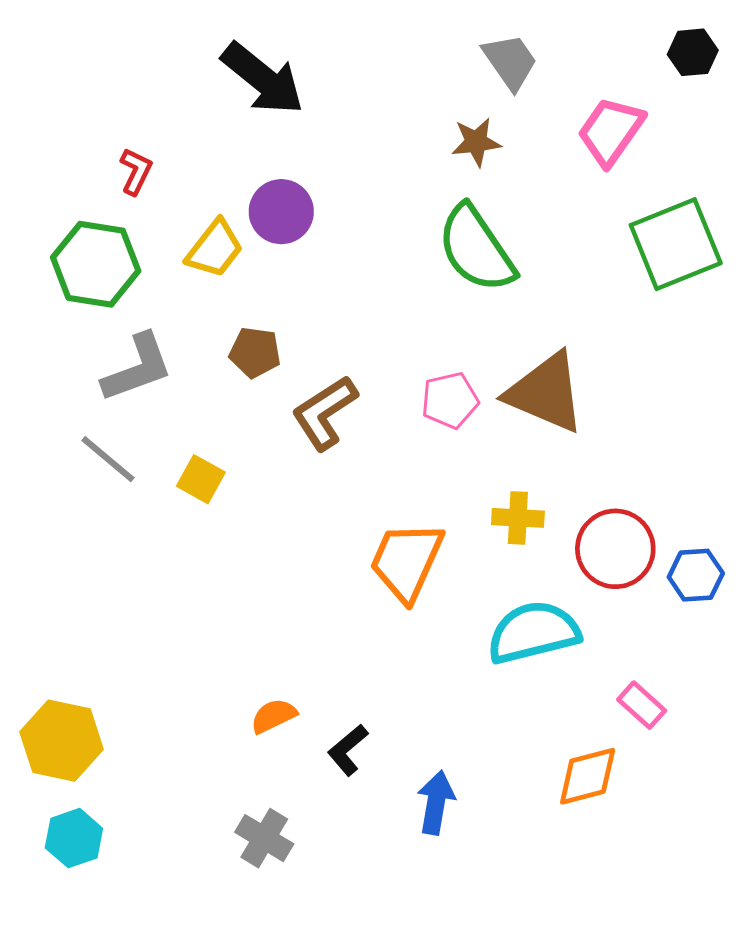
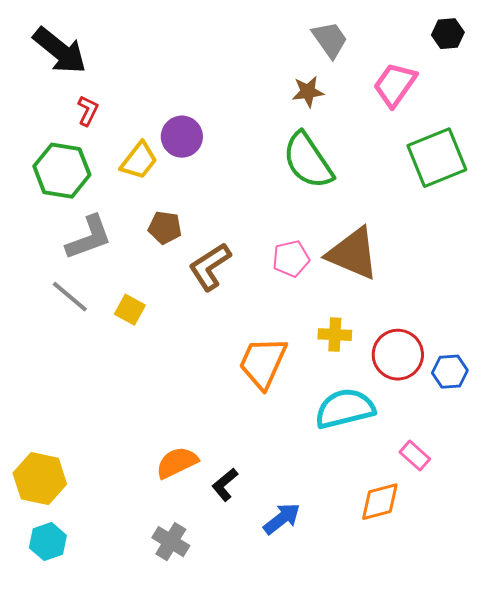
black arrow: (263, 79) -> (60, 51), moved
orange semicircle: (274, 716) -> (177, 463), size x1.4
blue arrow: (436, 803) -> (282, 519), turned 42

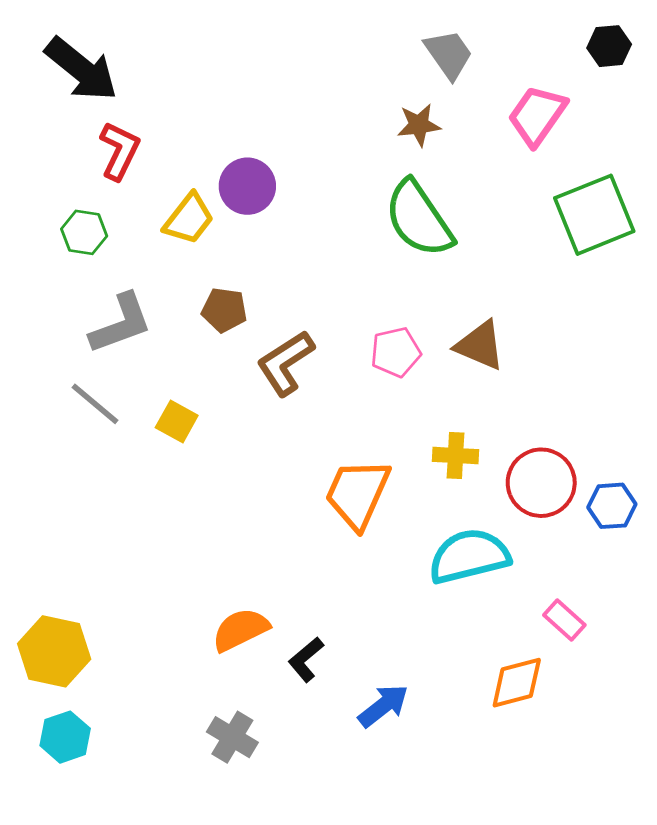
red L-shape: (88, 111) -> (120, 151), size x1.4
green hexagon: (62, 171) -> (84, 232), size x0.6
brown triangle: (353, 254) -> (480, 345), size x0.7

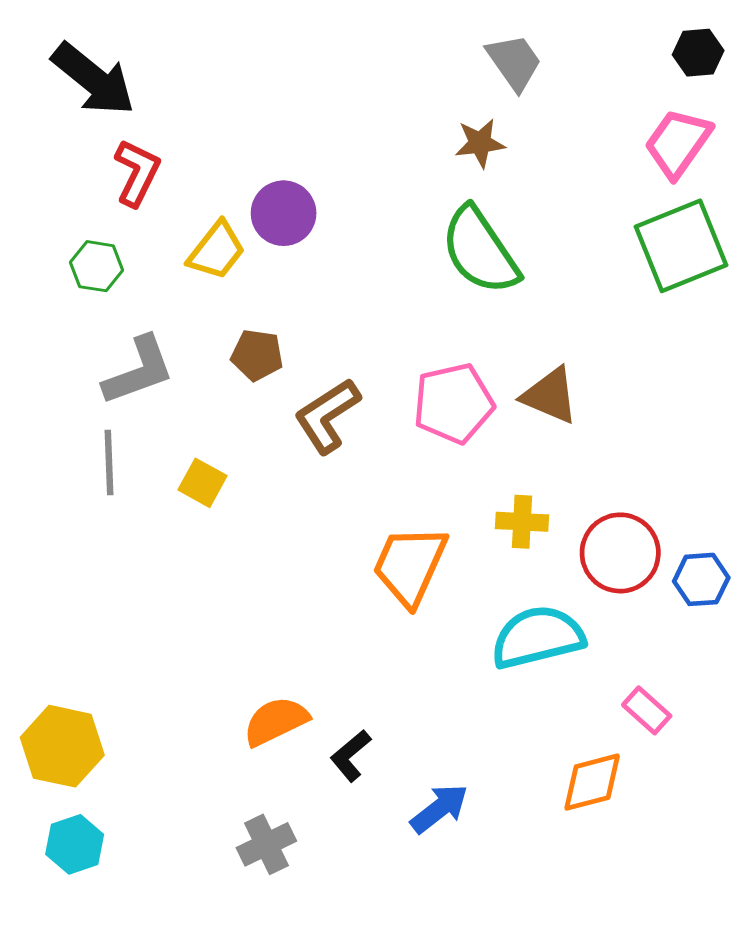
pink trapezoid: (537, 115) -> (678, 143), moved
pink pentagon: (396, 352) -> (453, 403), size x1.4
gray line: (95, 404) -> (109, 463), turned 48
gray cross: (232, 737) -> (266, 844), turned 33

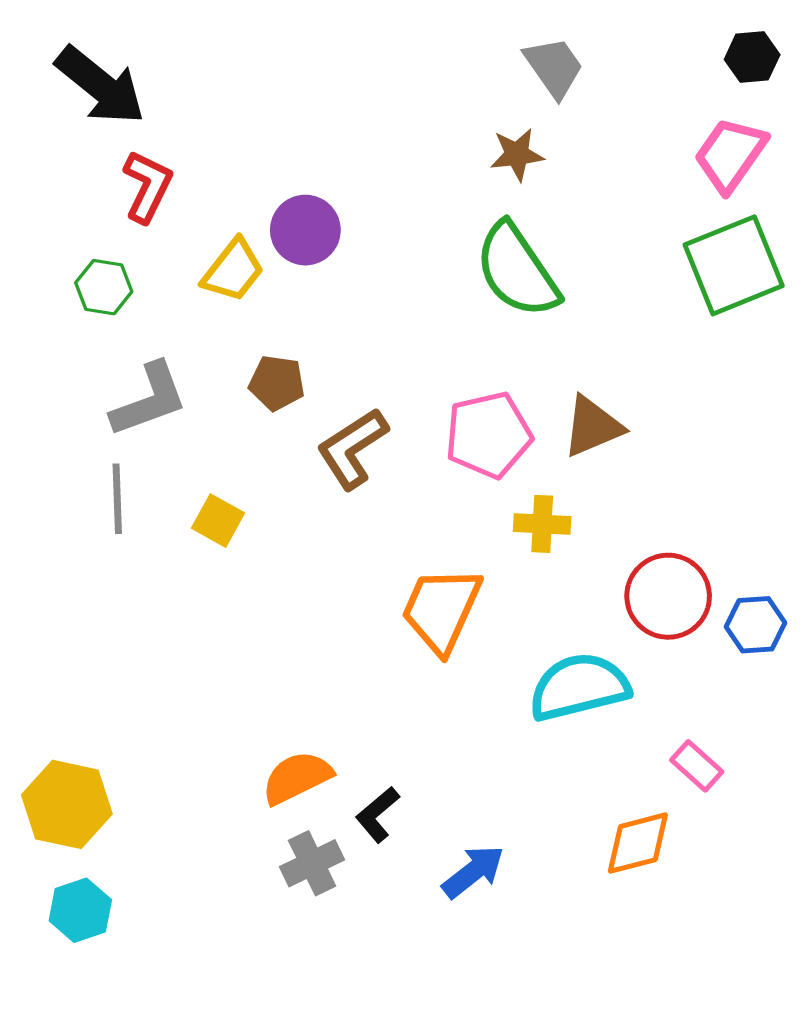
brown triangle: (550, 396) -> (593, 427), turned -46
yellow cross: (522, 522) -> (542, 524), moved
gray cross: (266, 844) -> (312, 863), moved

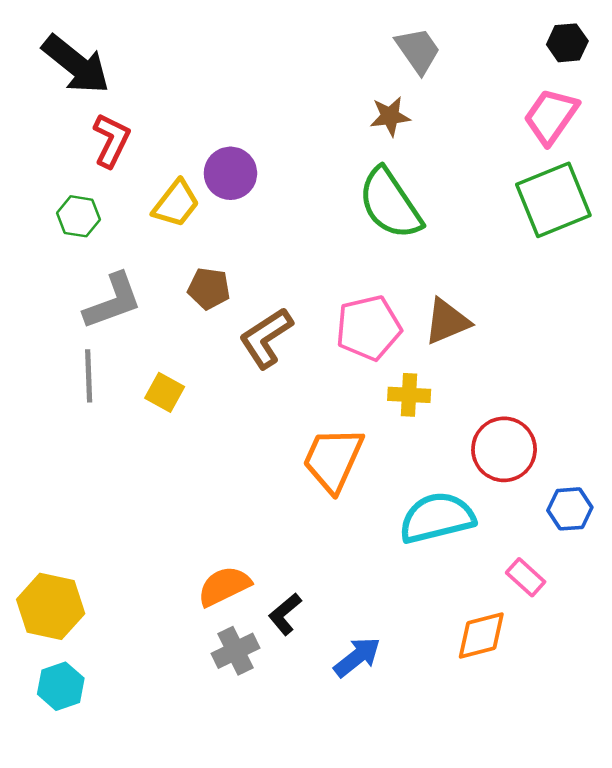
blue hexagon: (755, 625) -> (570, 509), moved

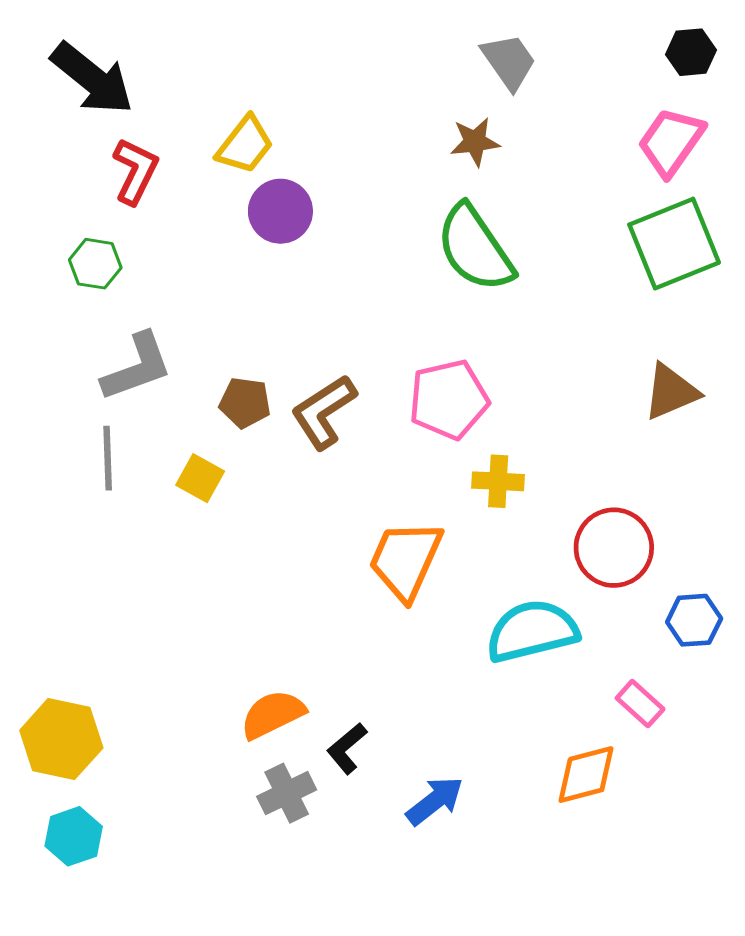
yellow trapezoid: (176, 204) -> (245, 145), moved
brown pentagon: (209, 289) -> (245, 403), moved
brown triangle: (447, 321) -> (671, 392), moved

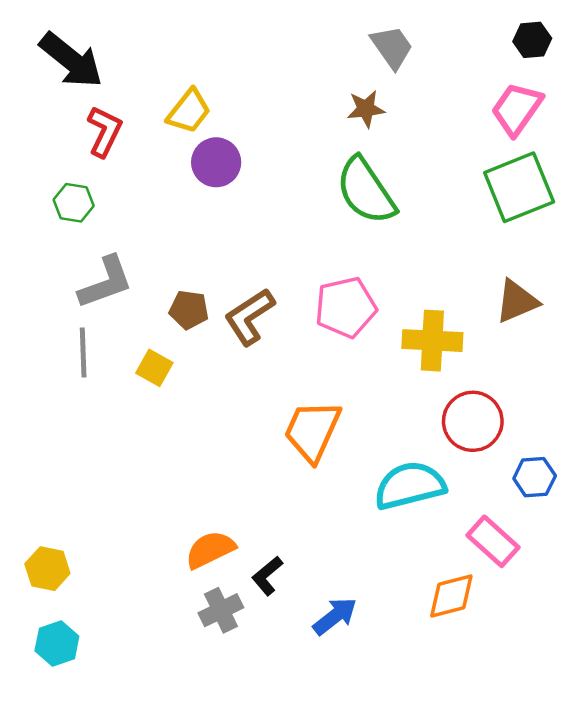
yellow cross: (498, 481) -> (432, 341), moved, size x1.5
pink rectangle: (640, 704) -> (493, 541), size x1.4
yellow hexagon: (61, 739) -> (47, 569), size x0.7

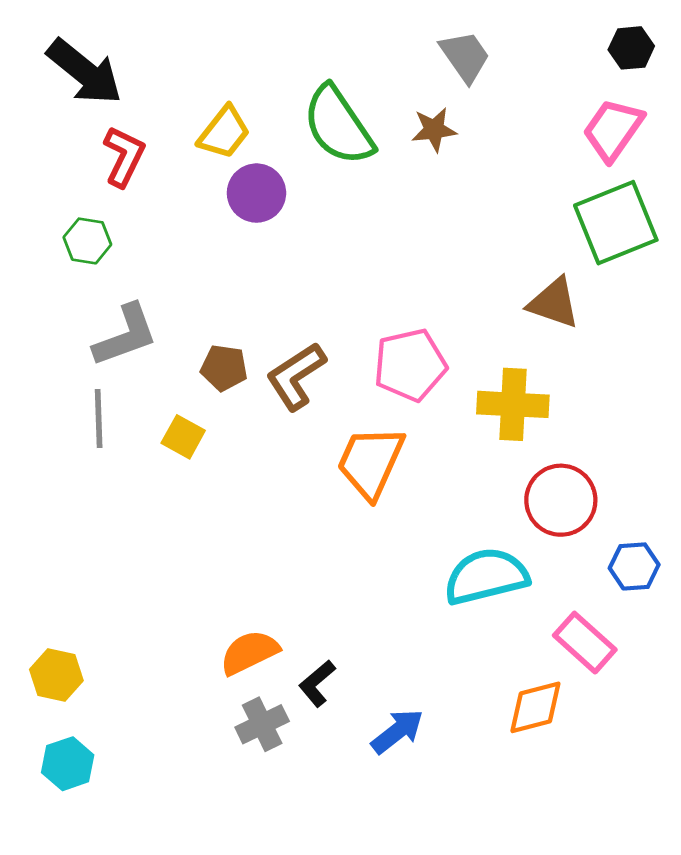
green semicircle: (366, 191) -> (338, 125), moved
brown triangle: (517, 301) -> (554, 303), moved, turned 42
orange trapezoid: (312, 431) -> (371, 462), moved

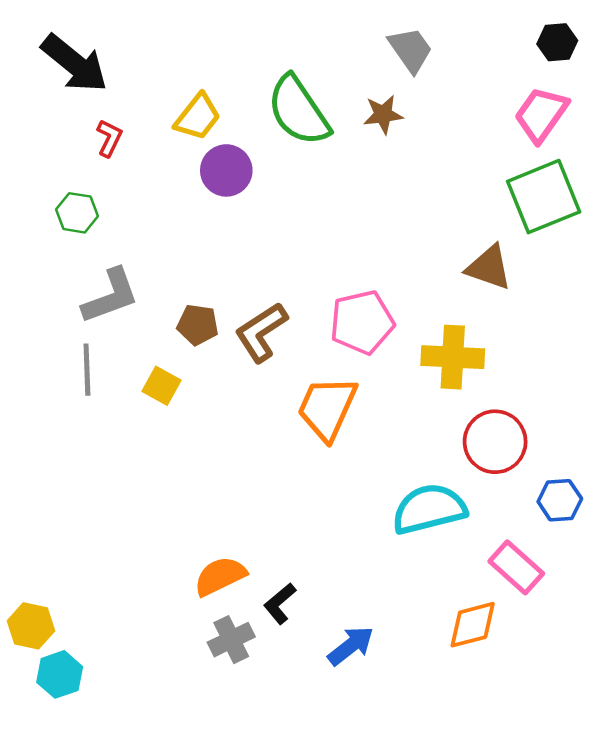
red L-shape: (124, 156) -> (109, 138), size x0.7
yellow hexagon: (56, 675) -> (31, 626), moved

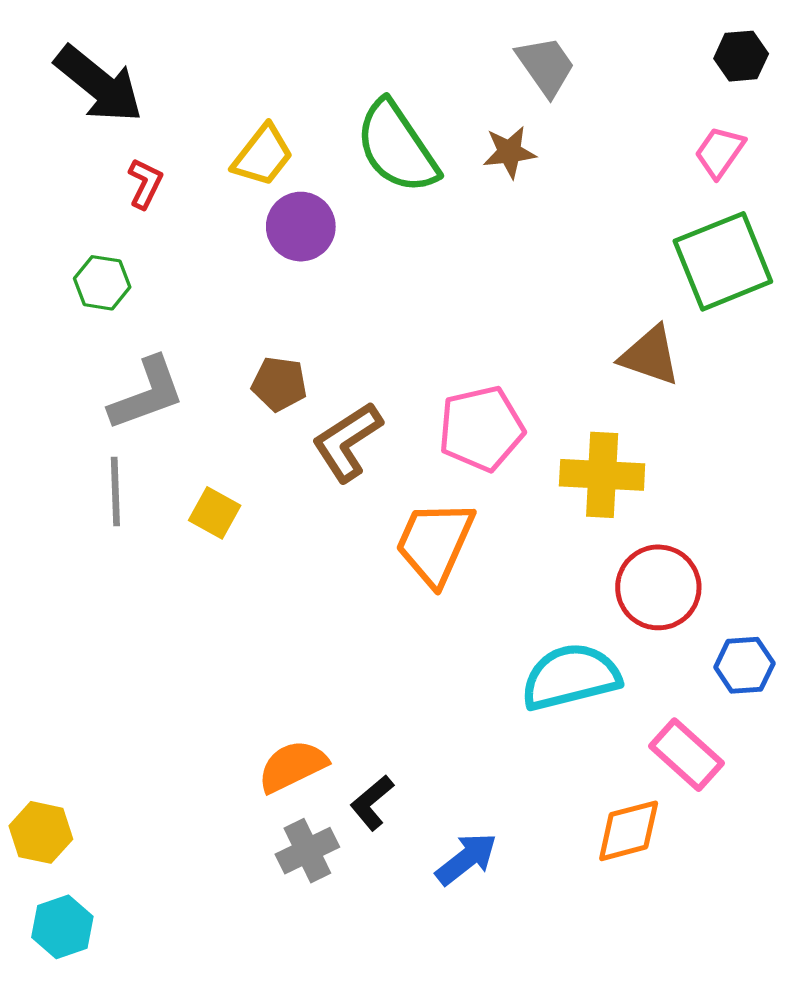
pink trapezoid: (541, 114) -> (720, 152), size x0.7
brown pentagon: (198, 325) -> (279, 384), moved
cyan hexagon: (60, 674) -> (62, 927), moved

